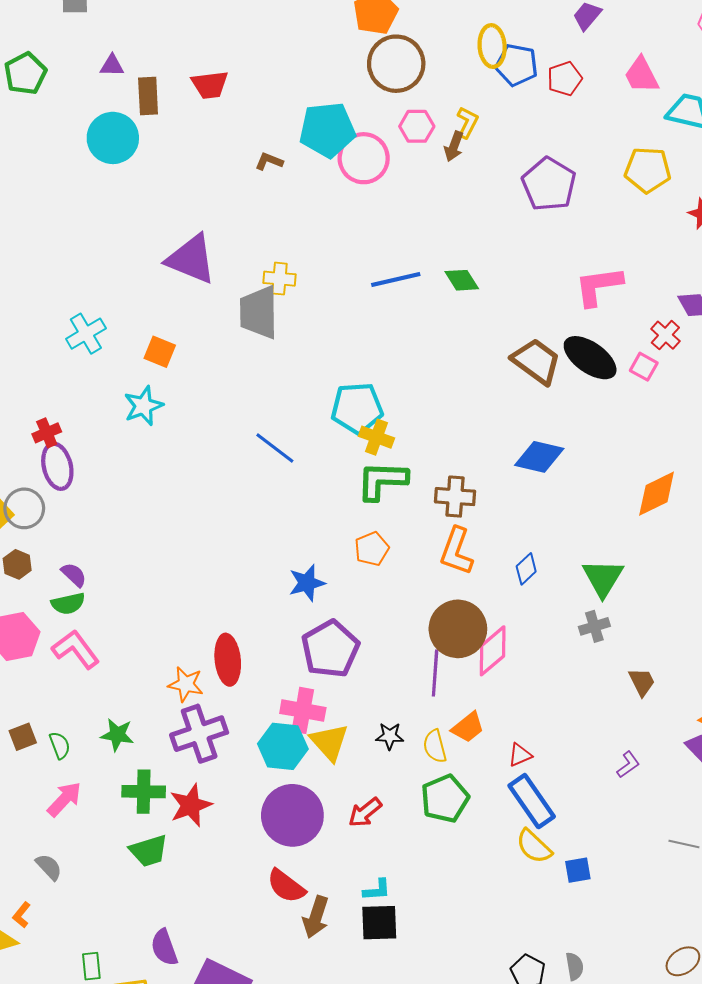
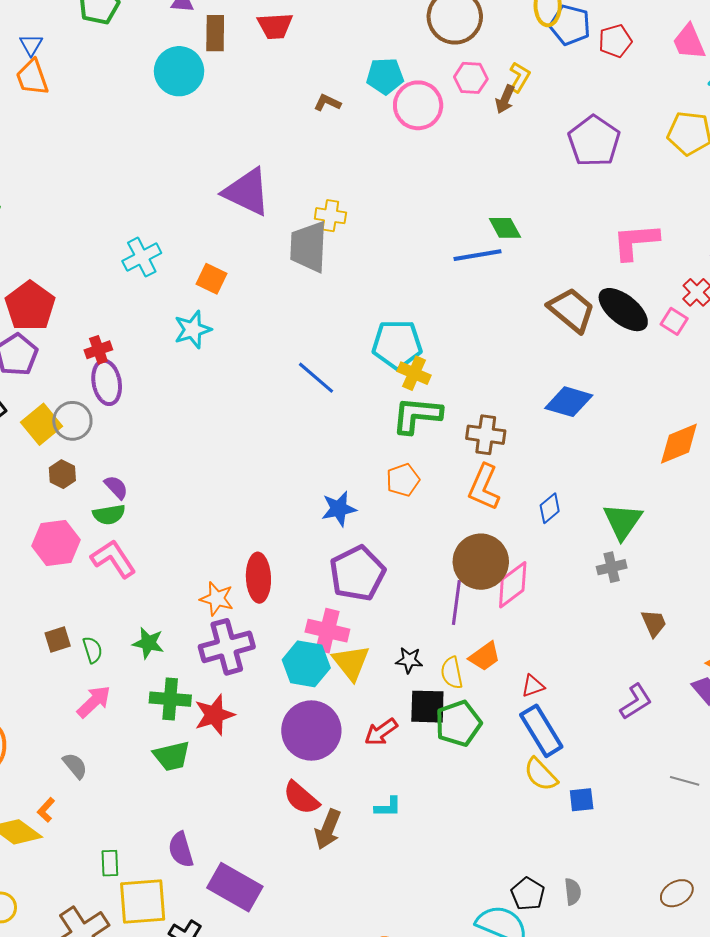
cyan pentagon: (327, 130) -> (385, 76), size x0.7
blue line: (396, 280) -> (477, 255), moved
purple L-shape: (628, 765) -> (636, 702), size x1.4
black square: (379, 923) -> (427, 707), moved

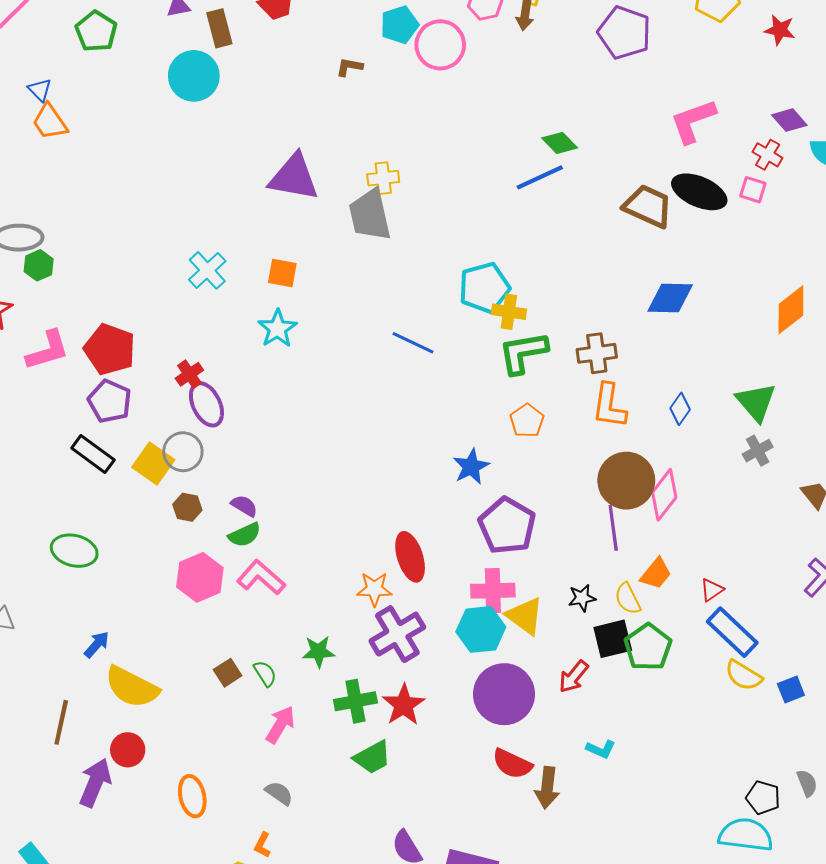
cyan L-shape: (388, 807) -> (601, 749), turned 40

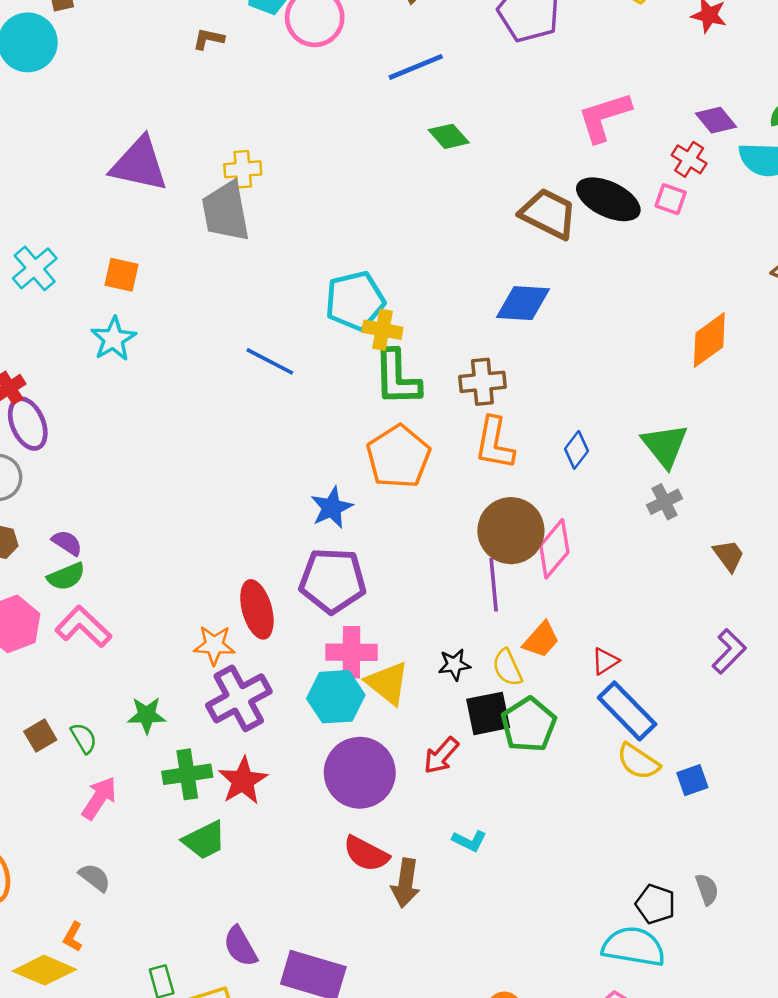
blue line: (540, 177) -> (416, 67), moved
blue diamond: (670, 298) -> (523, 303), moved
green L-shape: (523, 353) -> (397, 378), turned -84
orange pentagon: (527, 421) -> (398, 457), size x1.6
purple pentagon: (507, 526) -> (333, 581), moved, turned -30

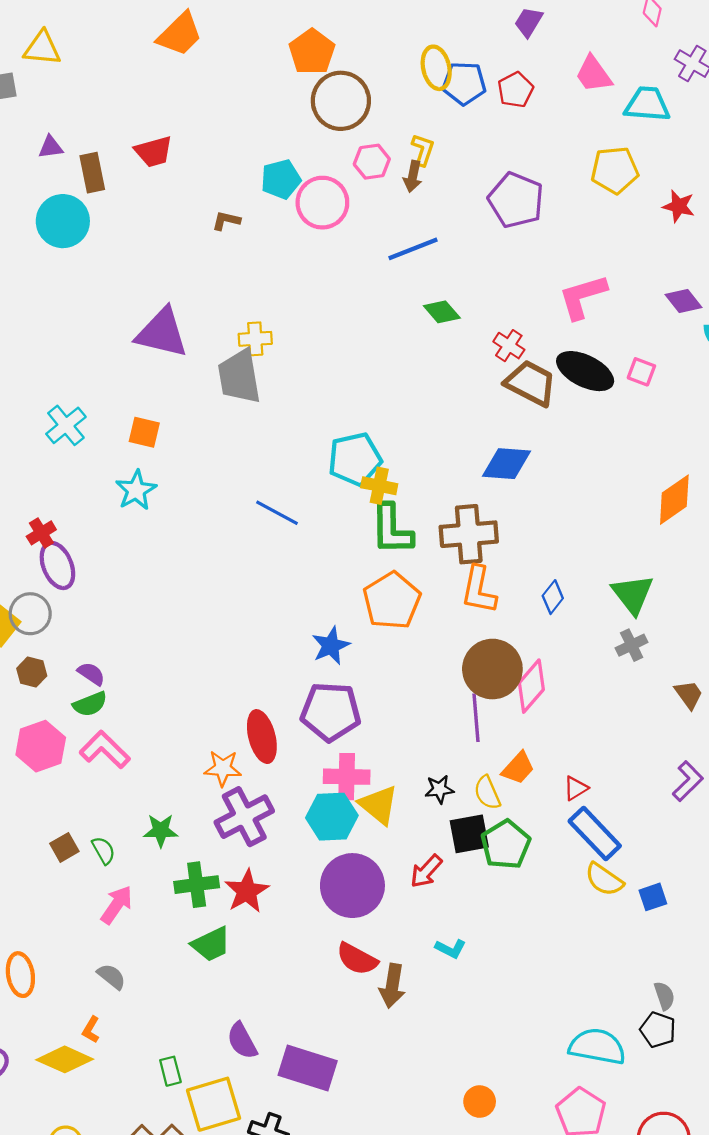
red cross: (689, 159) -> (509, 346), moved
brown cross: (482, 382) -> (469, 534), size x1.4
black pentagon: (655, 904) -> (658, 1030), moved

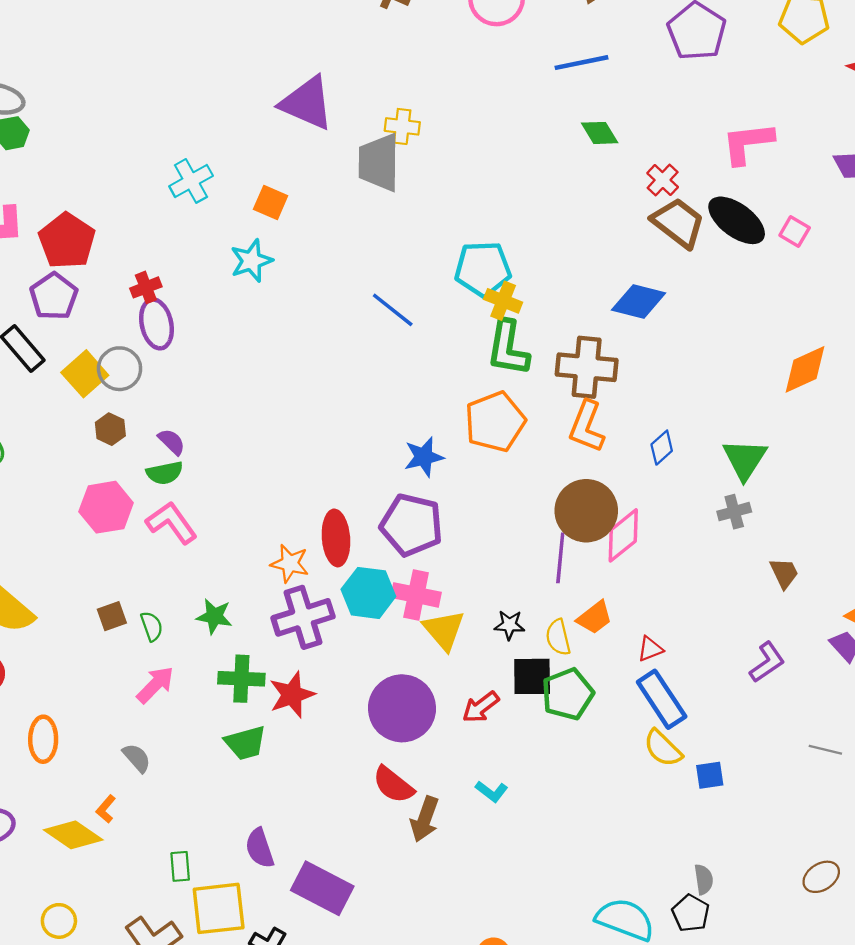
cyan hexagon: (332, 817) -> (368, 593), moved

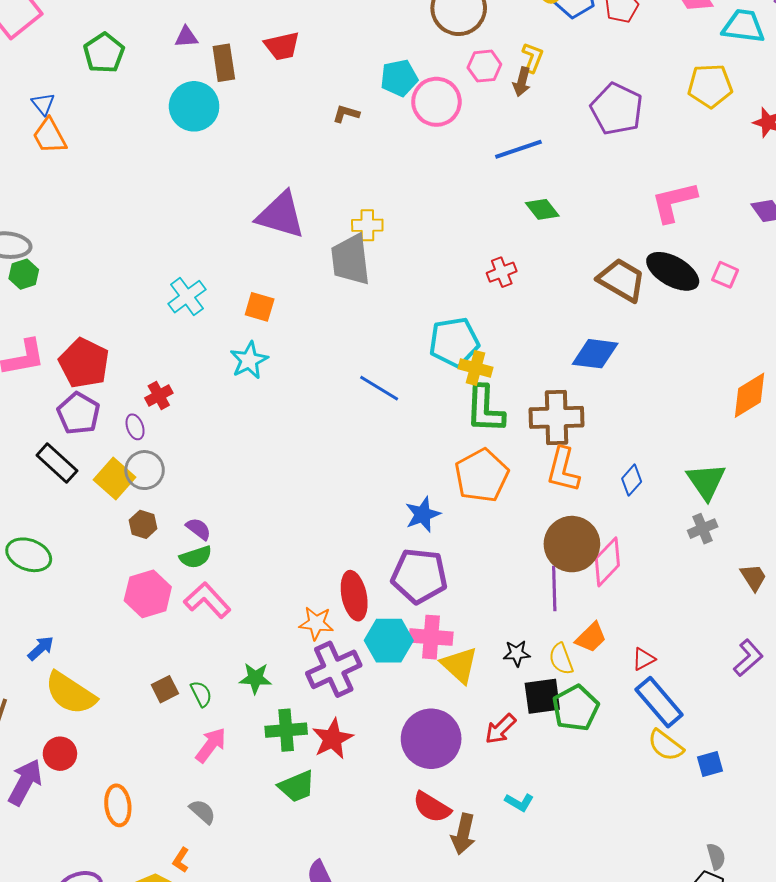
red cross: (663, 180) -> (502, 272), moved, turned 32
purple ellipse: (157, 324) -> (135, 427), moved, size x0.6

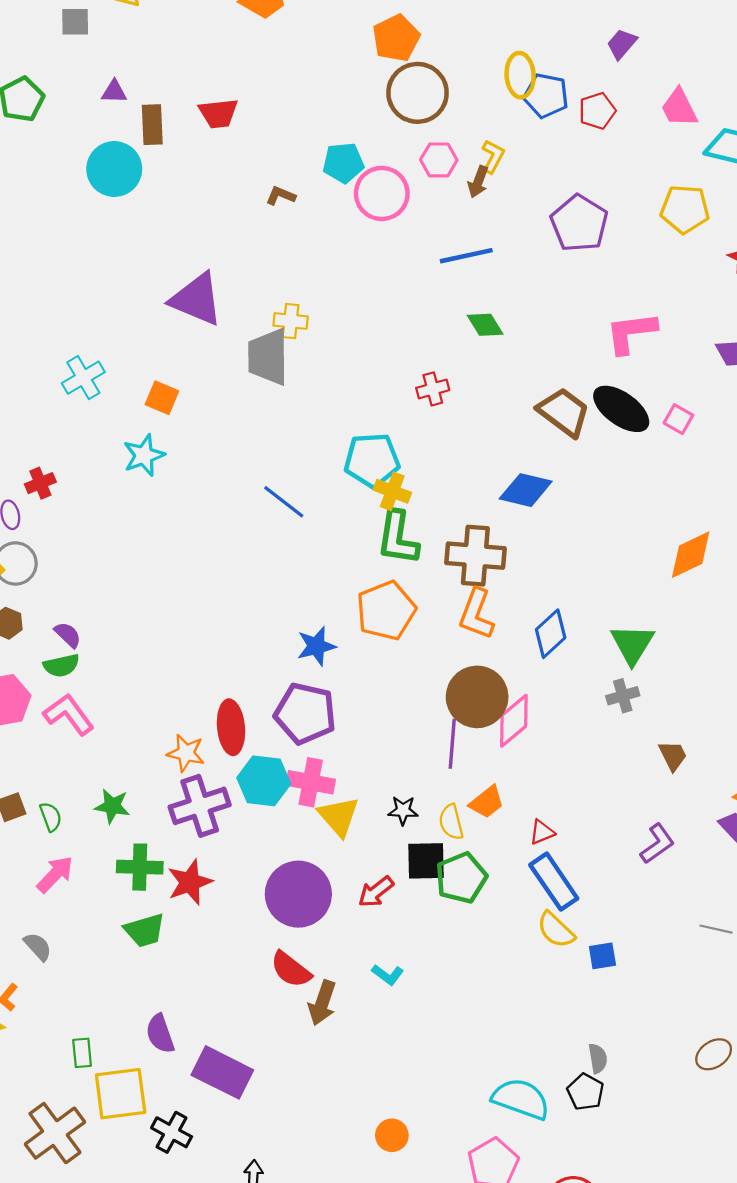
blue diamond: (632, 480) -> (551, 634), size x1.4

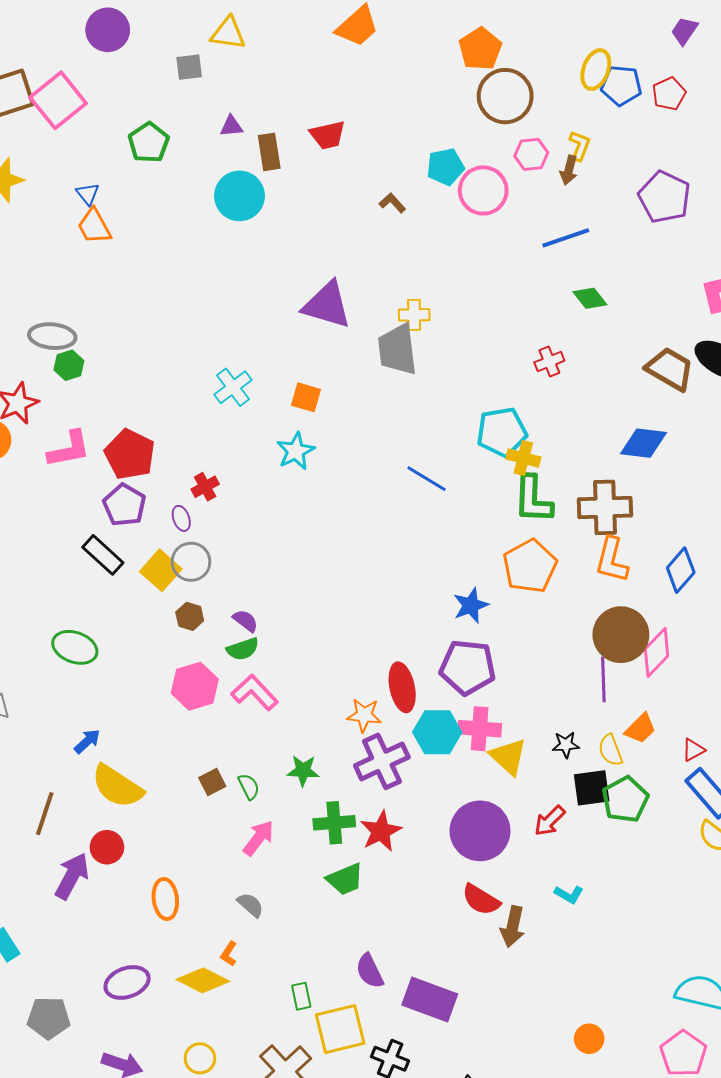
yellow ellipse: (520, 75) -> (596, 70), turned 30
brown L-shape: (281, 196) -> (392, 203), turned 32

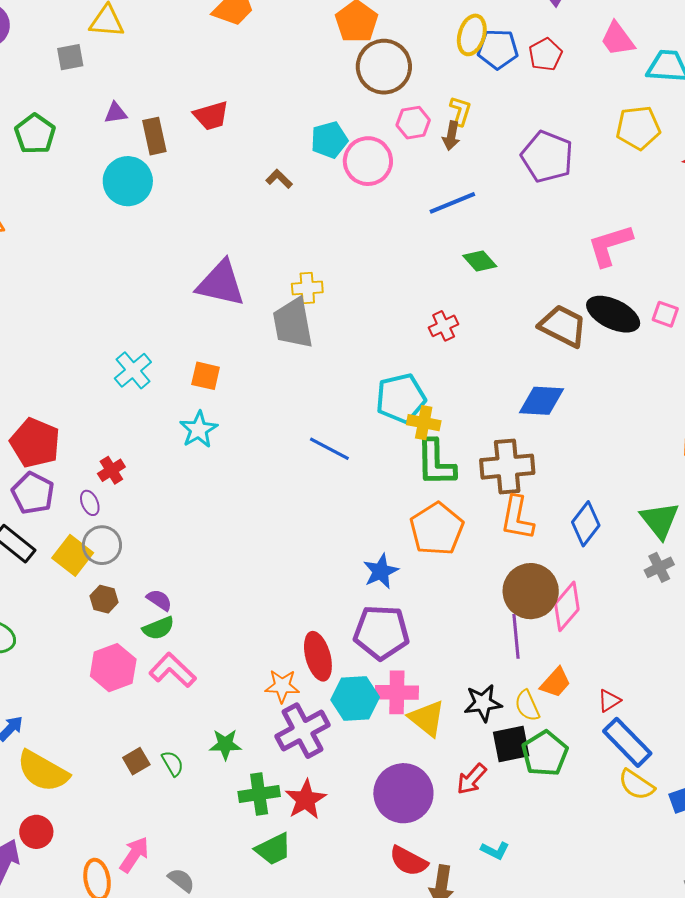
black star: (566, 745) -> (483, 703), size x1.4
pink arrow: (259, 838) -> (134, 855), moved

